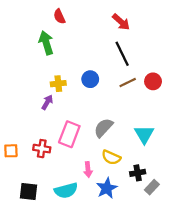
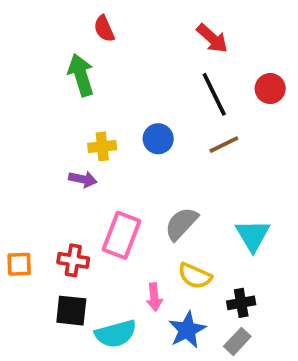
red circle: (153, 81) -> (270, 89), moved
purple arrow: (47, 102) -> (83, 179), turned 72
gray rectangle: (152, 187) -> (237, 341), moved
black square: (29, 192) -> (71, 311), moved

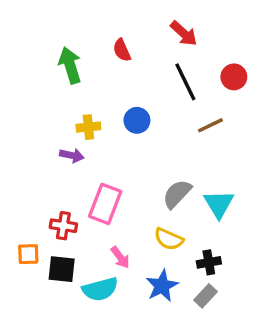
red semicircle: (104, 29) -> (122, 50), moved
brown line: (224, 145) -> (210, 125), moved
gray semicircle: (181, 224) -> (177, 194), moved
orange square: (19, 264) -> (28, 254), moved
pink arrow: (154, 297) -> (120, 257), moved, turned -30

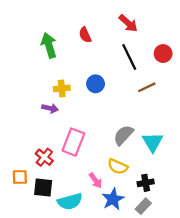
red cross: (63, 226) -> (44, 157), turned 30
pink arrow: (120, 257) -> (96, 180), moved

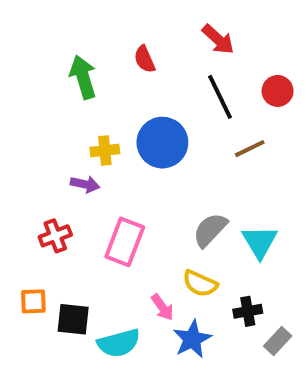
blue circle: (96, 84) -> (162, 143), size x1.6
red cross: (44, 157) -> (55, 236), moved, turned 30
gray rectangle: (143, 206) -> (278, 341), moved

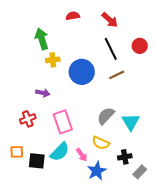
red semicircle: (145, 59) -> (73, 16), moved, turned 104
brown line: (250, 149) -> (117, 75), moved
yellow cross: (105, 150) -> (53, 60), moved
pink rectangle: (125, 242) -> (63, 122), turned -40
cyan semicircle: (119, 343) -> (60, 152), moved, turned -30

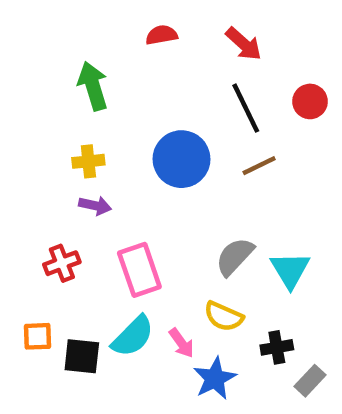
yellow cross: (53, 60) -> (88, 161), moved

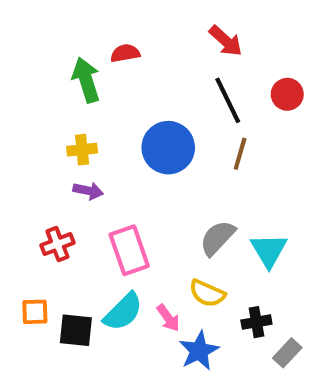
red semicircle: (162, 35) -> (125, 53), moved
brown line: (259, 166) -> (240, 154), turned -48

